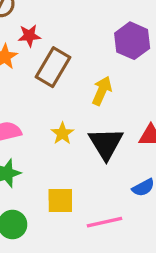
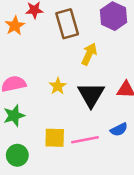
brown rectangle: (53, 67) -> (67, 24), moved, turned -48
pink line: (104, 222) -> (85, 140), moved

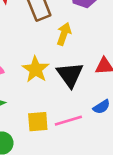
yellow star: (58, 86) -> (36, 69), size x1.5

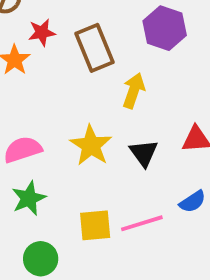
black triangle: (70, 75) -> (144, 153), size x0.7

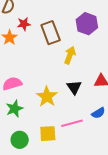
yellow star: (91, 145) -> (47, 97), moved
yellow square: (95, 225) -> (48, 134), moved

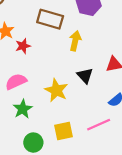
red star: (24, 24) -> (23, 46), moved
brown rectangle: (51, 33) -> (50, 19), turned -45
pink line: (72, 123) -> (99, 125), moved

